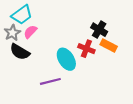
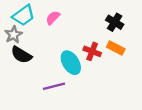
black cross: (99, 30) -> (115, 22), moved
pink semicircle: (30, 32) -> (53, 18), moved

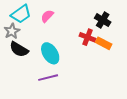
red cross: (92, 51) -> (88, 37), moved
cyan ellipse: (71, 63) -> (50, 53), moved

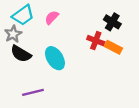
purple line: (48, 78) -> (33, 92), moved

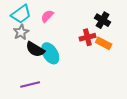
gray star: (13, 34) -> (21, 32), moved
red cross: (96, 41) -> (87, 37), turned -35
black semicircle: (21, 54) -> (35, 49), moved

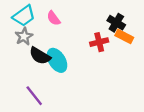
pink semicircle: (47, 16) -> (54, 18), turned -80
orange rectangle: (104, 43) -> (124, 36), moved
purple line: (30, 85) -> (34, 96), turned 66

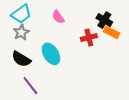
pink semicircle: (54, 18) -> (58, 17), moved
black semicircle: (40, 56) -> (21, 59), moved

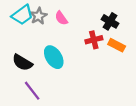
gray star: (21, 32) -> (39, 16), moved
orange rectangle: (111, 32) -> (117, 45), moved

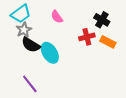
gray star: (39, 16) -> (24, 30), moved
black semicircle: (22, 63) -> (31, 45), moved

